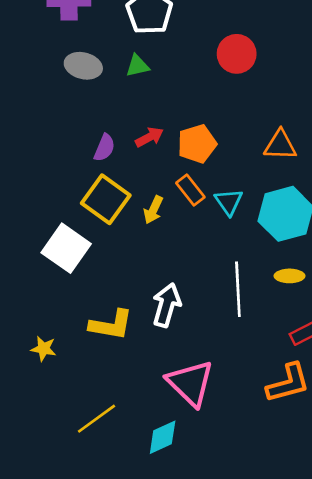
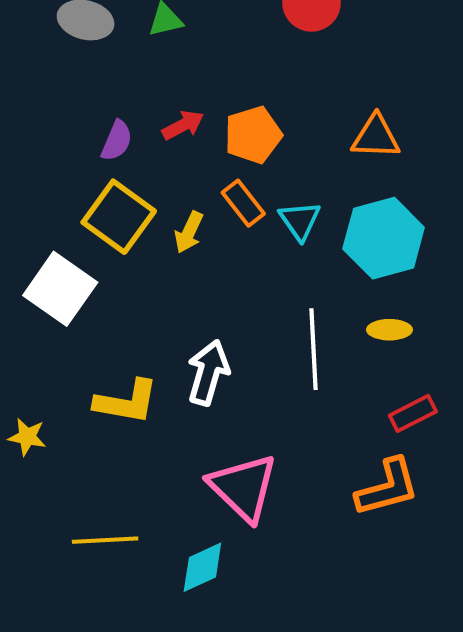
yellow line: (97, 419) -> (105, 540), turned 33

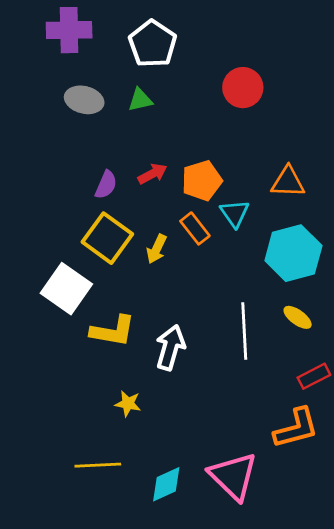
cyan triangle: (300, 221) -> (235, 213), moved
yellow ellipse: (389, 330) -> (298, 317), turned 36
yellow L-shape: (126, 402) -> (113, 331), moved
yellow star: (27, 437) -> (128, 404), moved
pink triangle: (243, 487) -> (233, 476), moved

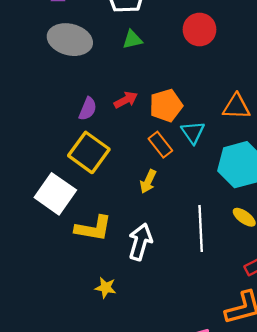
gray ellipse: (84, 100) -> (70, 40), size x1.4
green triangle: (140, 100) -> (132, 40), moved
yellow arrow: (157, 249) -> (148, 181), moved

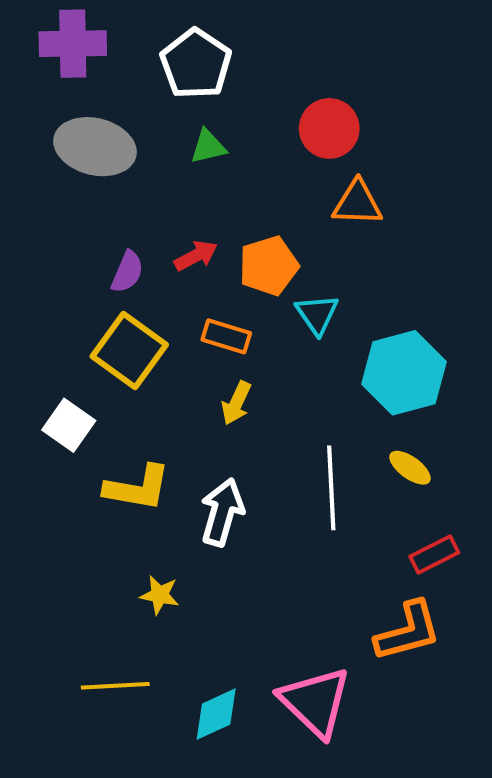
orange triangle: (236, 107) -> (358, 203), moved
orange rectangle: (160, 145) -> (226, 336), moved, turned -35
white square: (55, 194) -> (69, 425), size x0.7

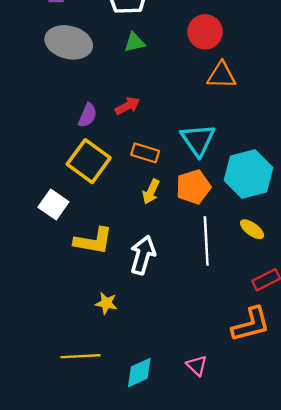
orange pentagon: (269, 266) -> (193, 187), moved
cyan triangle: (317, 314) -> (198, 140), size x1.4
pink triangle: (315, 702) -> (197, 366), size x0.5

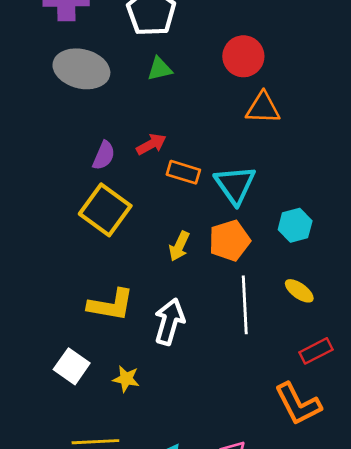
orange rectangle: (145, 153) -> (183, 172), moved
cyan hexagon: (249, 174) -> (295, 225), size x0.6
white square: (53, 205) -> (72, 366), moved
orange L-shape: (251, 324) -> (298, 404), turned 78

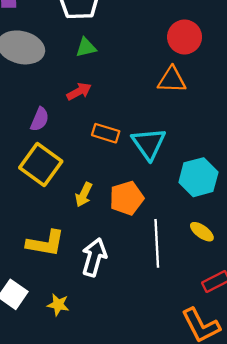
red circle: (243, 56) -> (185, 37), moved
red arrow: (151, 144) -> (79, 91), moved
cyan hexagon: (295, 225) -> (198, 177), size x1.4
orange pentagon: (229, 241) -> (127, 198), moved
yellow arrow: (179, 246) -> (84, 195), moved

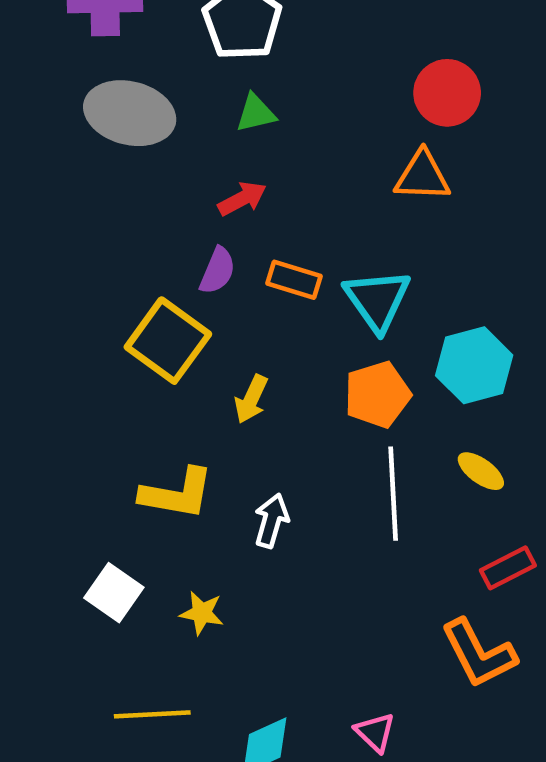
purple semicircle: (40, 119) -> (217, 271), moved
orange pentagon: (127, 198) -> (377, 395), moved
white arrow: (94, 257) -> (271, 521), size x0.7

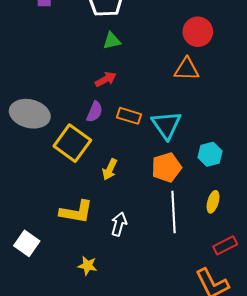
gray ellipse: (130, 113) -> (30, 114), moved
cyan hexagon: (474, 365) -> (210, 154), size x0.7
yellow ellipse: (481, 471) -> (213, 202), turned 70
white square: (114, 593) -> (27, 243), moved

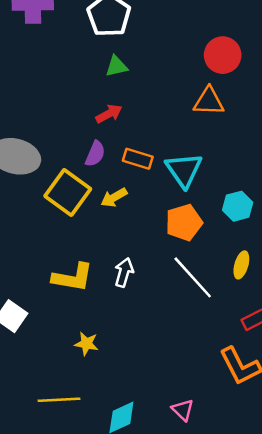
yellow arrow: (110, 169) -> (114, 197), moved, turned 35
white line: (174, 212) -> (193, 277), turned -39
white arrow: (119, 224) -> (124, 272), moved

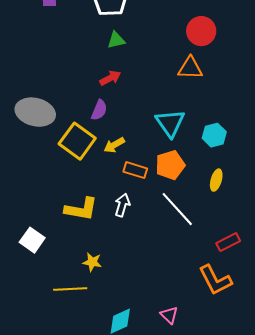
orange rectangle: (138, 159) -> (135, 170), moved
cyan hexagon: (238, 206) -> (214, 135), moved
yellow ellipse: (241, 265) -> (216, 180), moved
yellow line: (59, 400) -> (70, 289), moved

